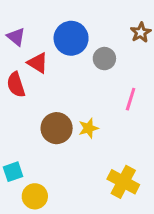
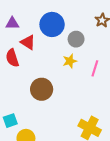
purple triangle: (16, 37) -> (12, 23), turned -40
yellow star: (88, 128) -> (70, 61), moved

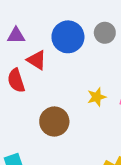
gray circle: (76, 39) -> (105, 33), moved
yellow star: (70, 61) -> (97, 97), moved

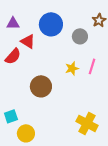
gray circle: (105, 33) -> (80, 36), moved
red semicircle: (16, 81) -> (13, 56), turned -120

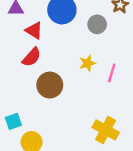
red semicircle: (13, 56) -> (32, 57), moved
pink line: (92, 66) -> (112, 73), moved

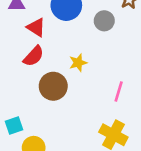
yellow star: (87, 63) -> (78, 63), moved
pink line: (112, 73) -> (119, 91), moved

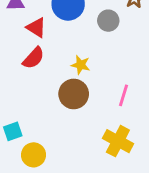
yellow star: (78, 63) -> (81, 65), turned 30
brown circle: (53, 86) -> (74, 94), moved

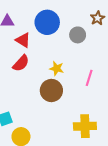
pink line: (124, 95) -> (89, 78), moved
yellow cross: (118, 141) -> (85, 126), turned -30

